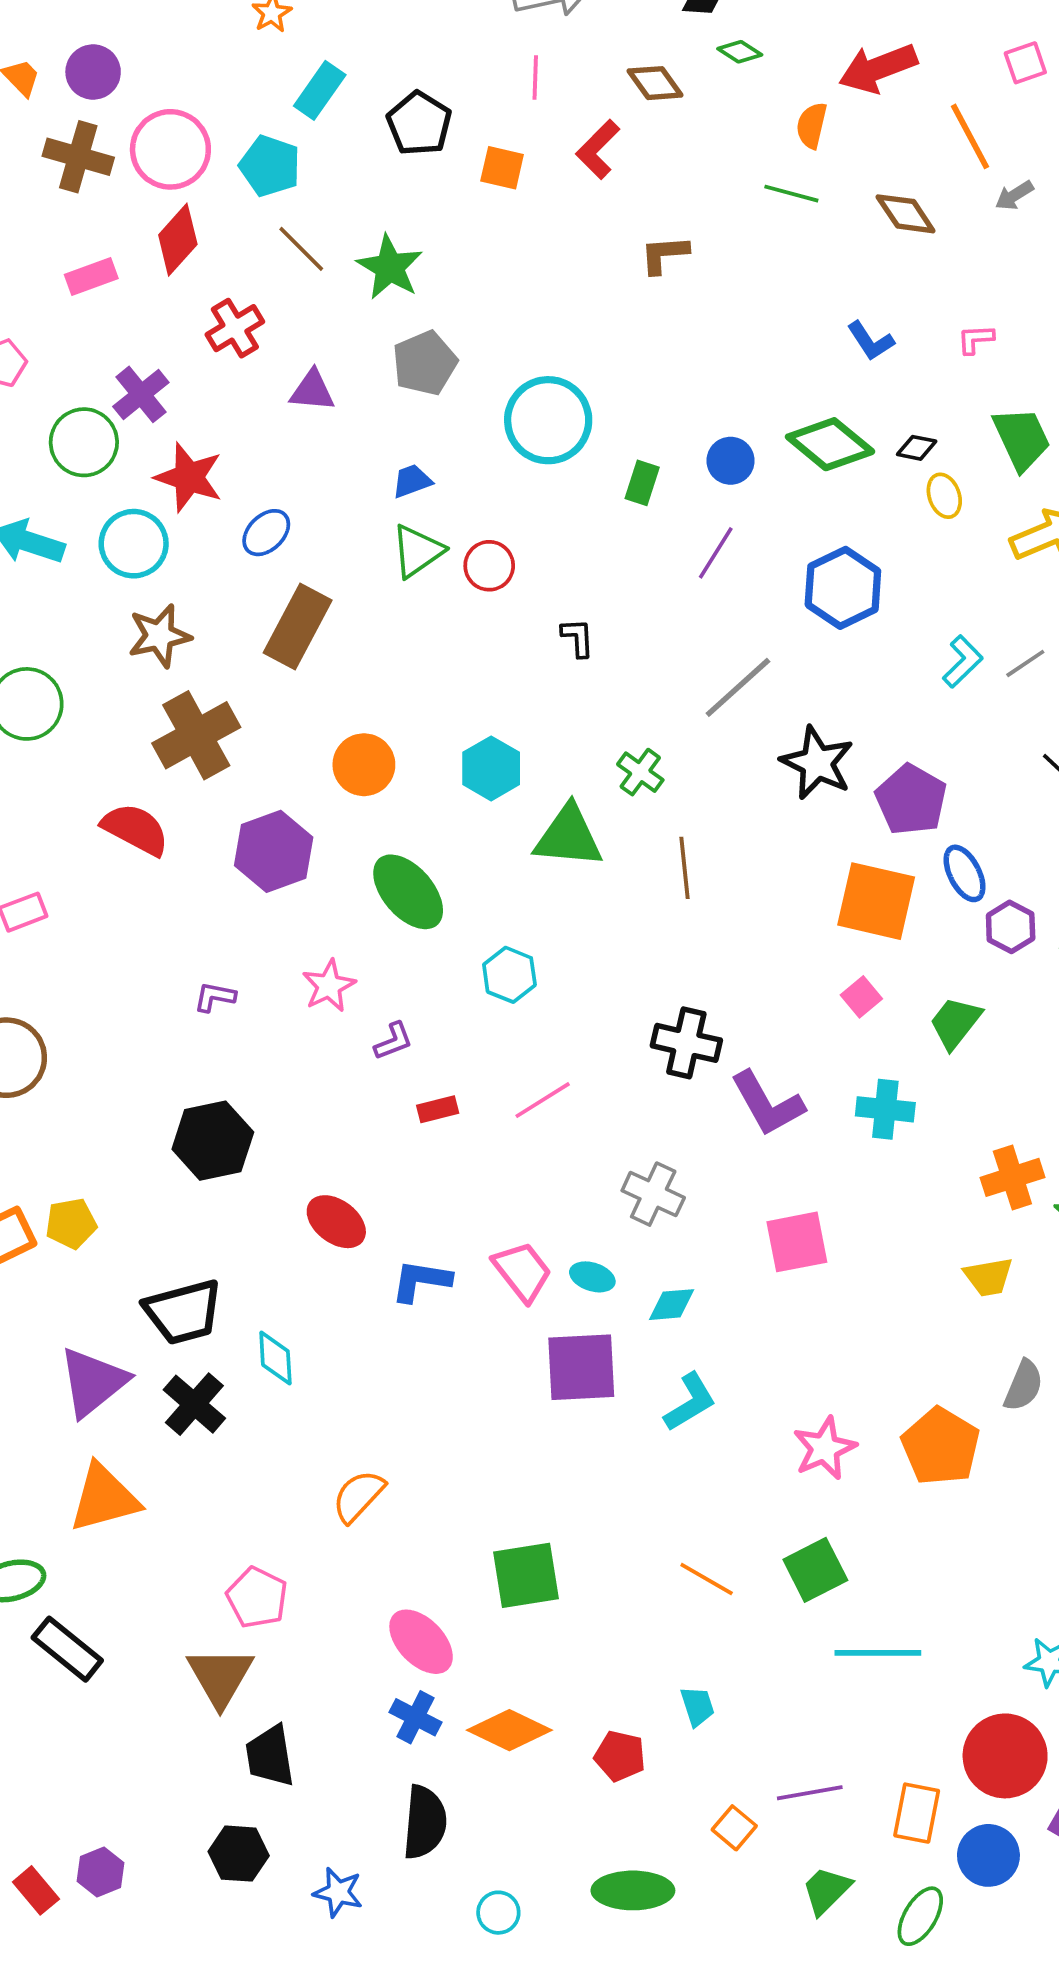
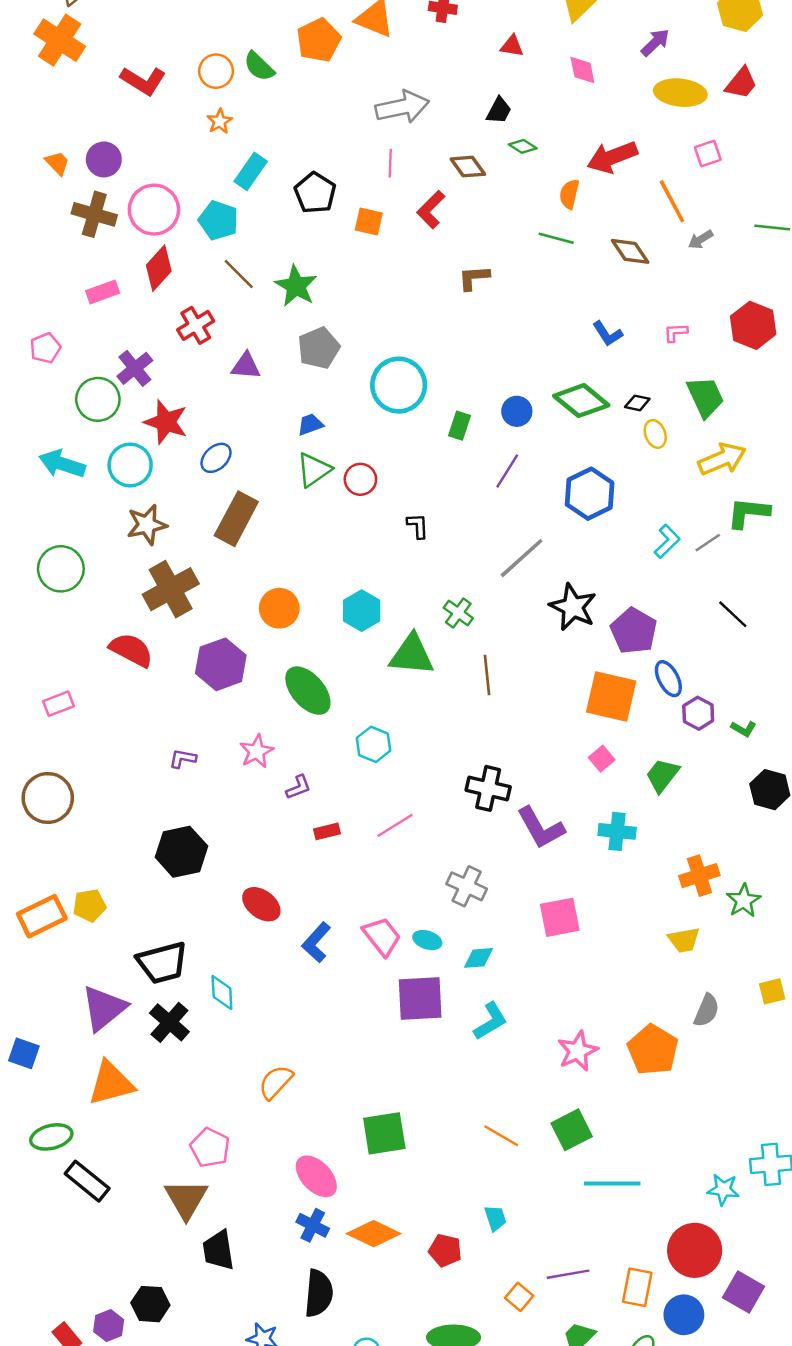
blue L-shape: (421, 1281) -> (316, 942), turned -57
black hexagon: (239, 1854) -> (150, 1304), moved

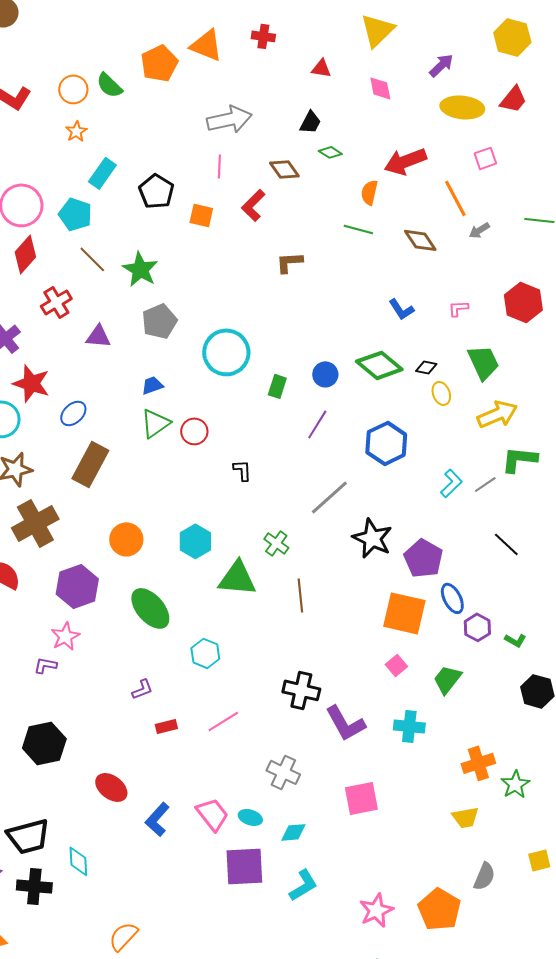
pink star: (257, 751) -> (65, 636), moved
black cross: (169, 1022) -> (34, 886), turned -36

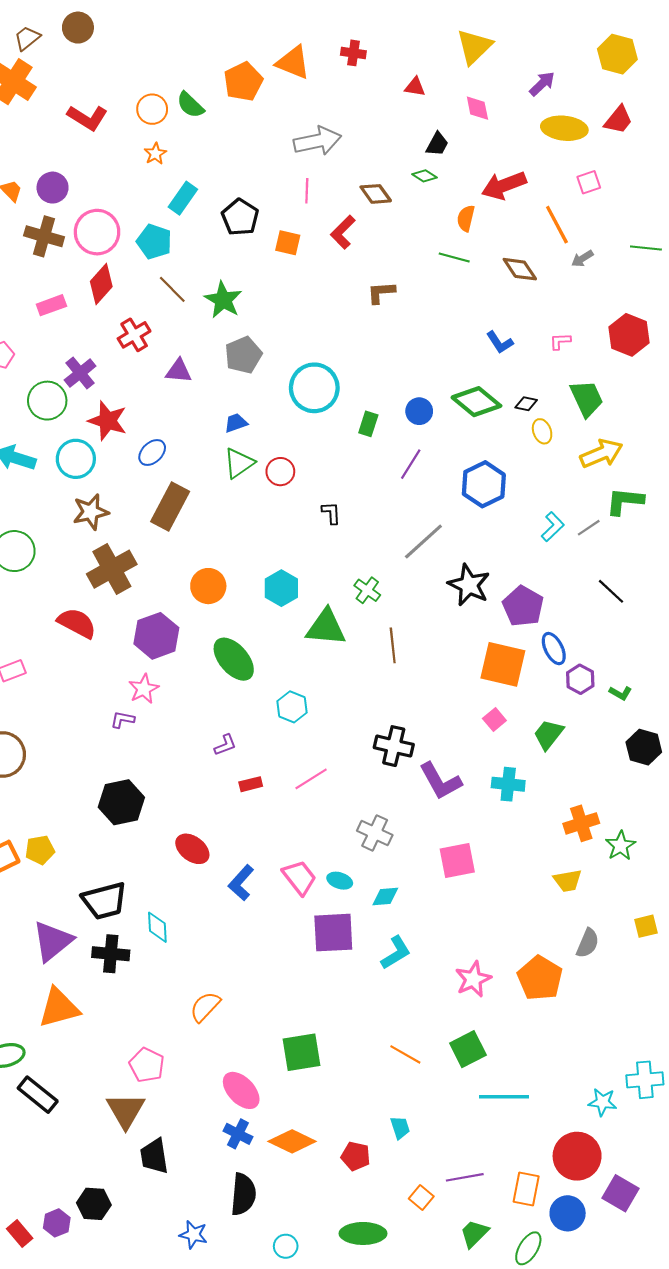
black trapezoid: (310, 122) -> (437, 144), moved

